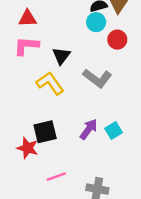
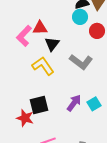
red triangle: (28, 18) -> (40, 28), moved
pink L-shape: (26, 46) -> (24, 36), turned -50

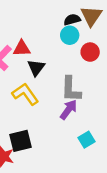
gray L-shape: (81, 62) -> (71, 89), turned 55
purple arrow: (74, 103) -> (68, 110), moved

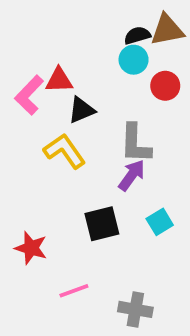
brown triangle: (91, 16) -> (167, 30), turned 45
black triangle: (36, 68) -> (81, 110), turned 30
black square: (20, 141) -> (102, 224), moved

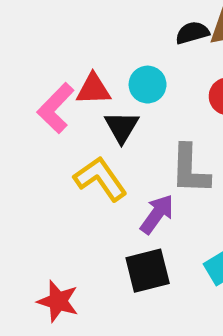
cyan circle: (134, 60) -> (148, 85), moved
black triangle: (81, 110) -> (122, 127), turned -36
purple arrow: (132, 175) -> (157, 214), moved

